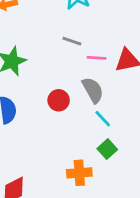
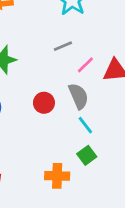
gray line: (72, 41) -> (63, 46), turned -48
pink line: (97, 58) -> (85, 65), turned -54

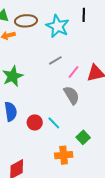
red circle: (44, 103) -> (35, 122), moved
cyan line: (85, 125) -> (54, 123), moved

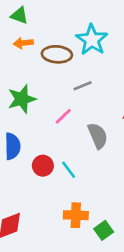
brown ellipse: (26, 21) -> (57, 54), moved
pink line: (74, 72) -> (63, 116), moved
green square: (83, 137) -> (104, 230), moved

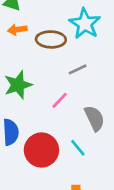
red circle: (43, 166) -> (41, 150), size x1.6
cyan line: (69, 170) -> (78, 148), moved

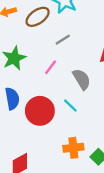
brown ellipse: (51, 39) -> (38, 17), turned -30

